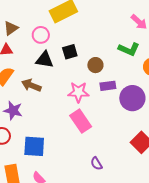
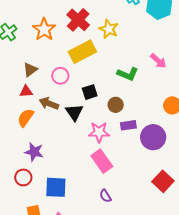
green L-shape: (129, 49) -> (128, 74), moved
black triangle: (45, 60) -> (74, 112), moved, turned 48
brown arrow: (31, 85) -> (49, 104), moved
purple semicircle: (96, 164) -> (105, 196), moved

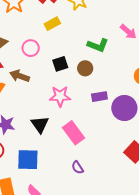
yellow rectangle: (82, 52) -> (52, 24), size x0.6
brown circle: (116, 105) -> (85, 68), moved
black triangle: (74, 112) -> (40, 125), moved
pink star: (99, 132) -> (60, 96), moved

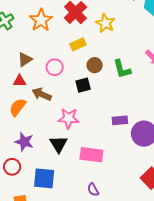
green L-shape: (98, 45) -> (122, 69), turned 50
brown circle: (85, 68) -> (95, 65), moved
pink star: (60, 96) -> (69, 118), moved
pink rectangle: (73, 133) -> (91, 155), turned -50

